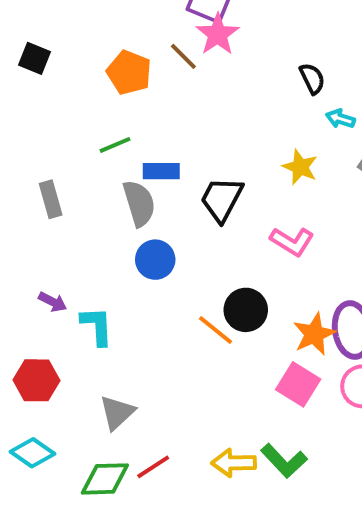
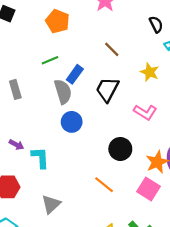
brown line: (183, 56) -> (112, 49), moved
blue rectangle: (161, 171) -> (75, 74), turned -54
orange line: (216, 330) -> (104, 185), moved

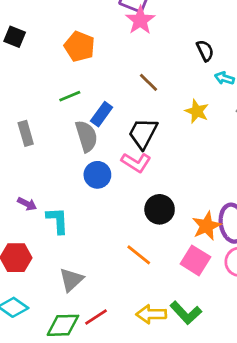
pink L-shape: (145, 112) -> (136, 162), moved

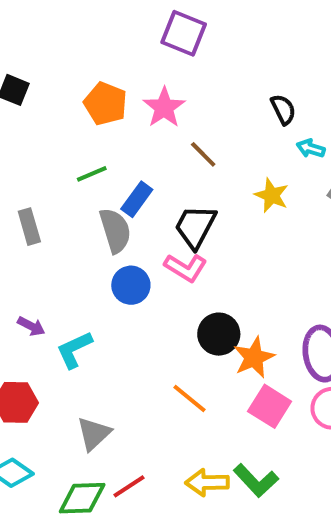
pink star: (140, 20) -> (164, 107), moved
cyan L-shape: (57, 220) -> (74, 350), turned -112
orange star: (206, 226) -> (254, 357), moved

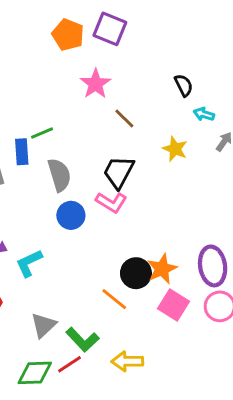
orange pentagon: (106, 104) -> (68, 35), moved
blue rectangle: (137, 199) -> (22, 152), moved, turned -40
black circle: (219, 334) -> (136, 273), moved
green L-shape: (256, 481) -> (82, 340), moved

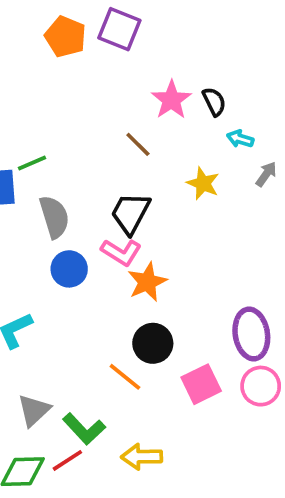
pink star: (95, 84) -> (171, 100), moved
orange star: (162, 269) -> (147, 282), moved
pink square: (174, 305) -> (201, 384), turned 32

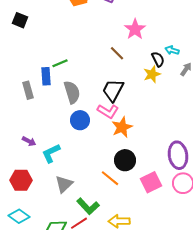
black semicircle: (214, 102) -> (158, 59), moved
yellow star: (203, 183) -> (152, 74), turned 30
gray triangle: (34, 410) -> (64, 184), moved

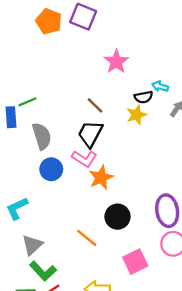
brown line: (117, 53) -> (95, 105), moved
black semicircle: (158, 59) -> (144, 97), turned 105
black circle: (125, 160) -> (117, 217), moved
pink square: (151, 182) -> (135, 262), moved
green L-shape: (88, 206) -> (43, 271), moved

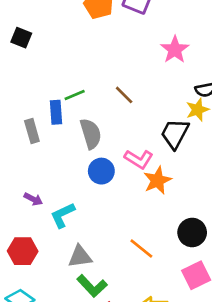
brown line: (95, 105) -> (124, 95), moved
black trapezoid: (90, 134) -> (175, 134), moved
black circle: (117, 217) -> (192, 232), moved
gray triangle: (32, 245) -> (80, 257), turned 35

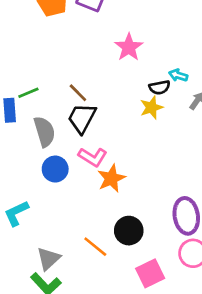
black trapezoid: (175, 134) -> (82, 118), moved
black circle: (192, 232) -> (129, 231), moved
gray triangle: (80, 257) -> (48, 259), moved, turned -35

